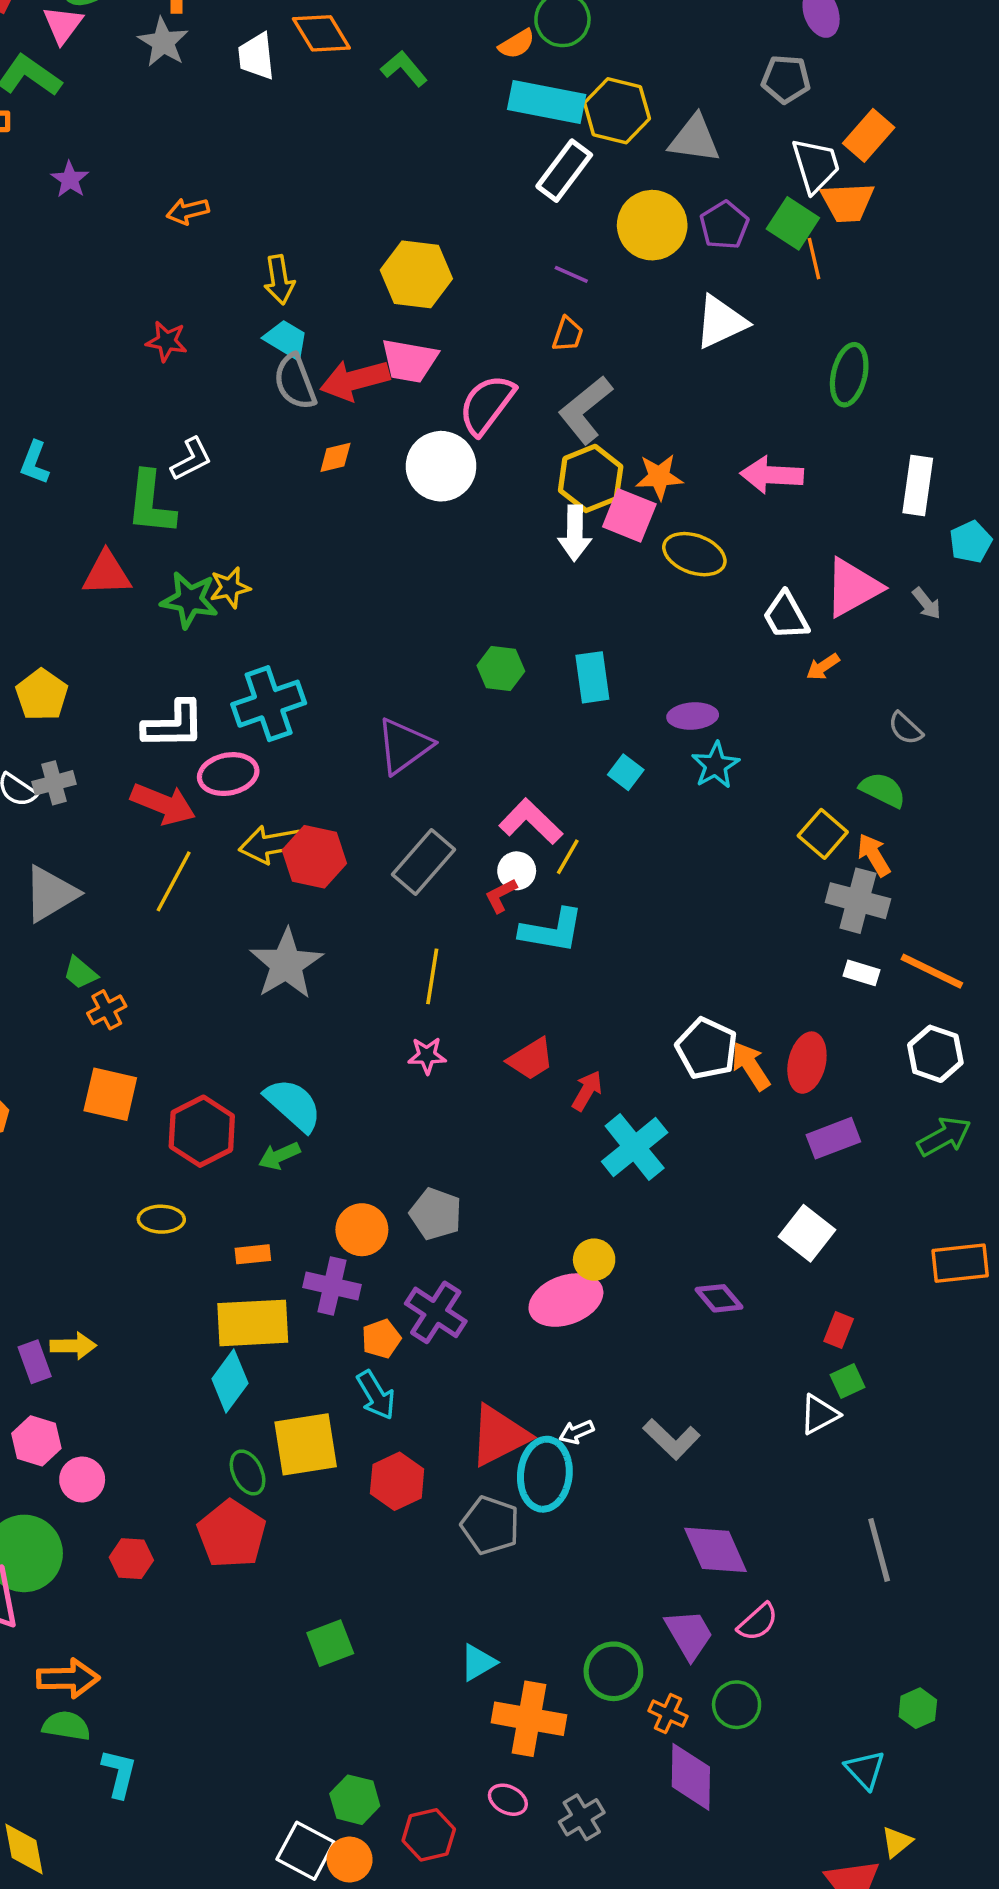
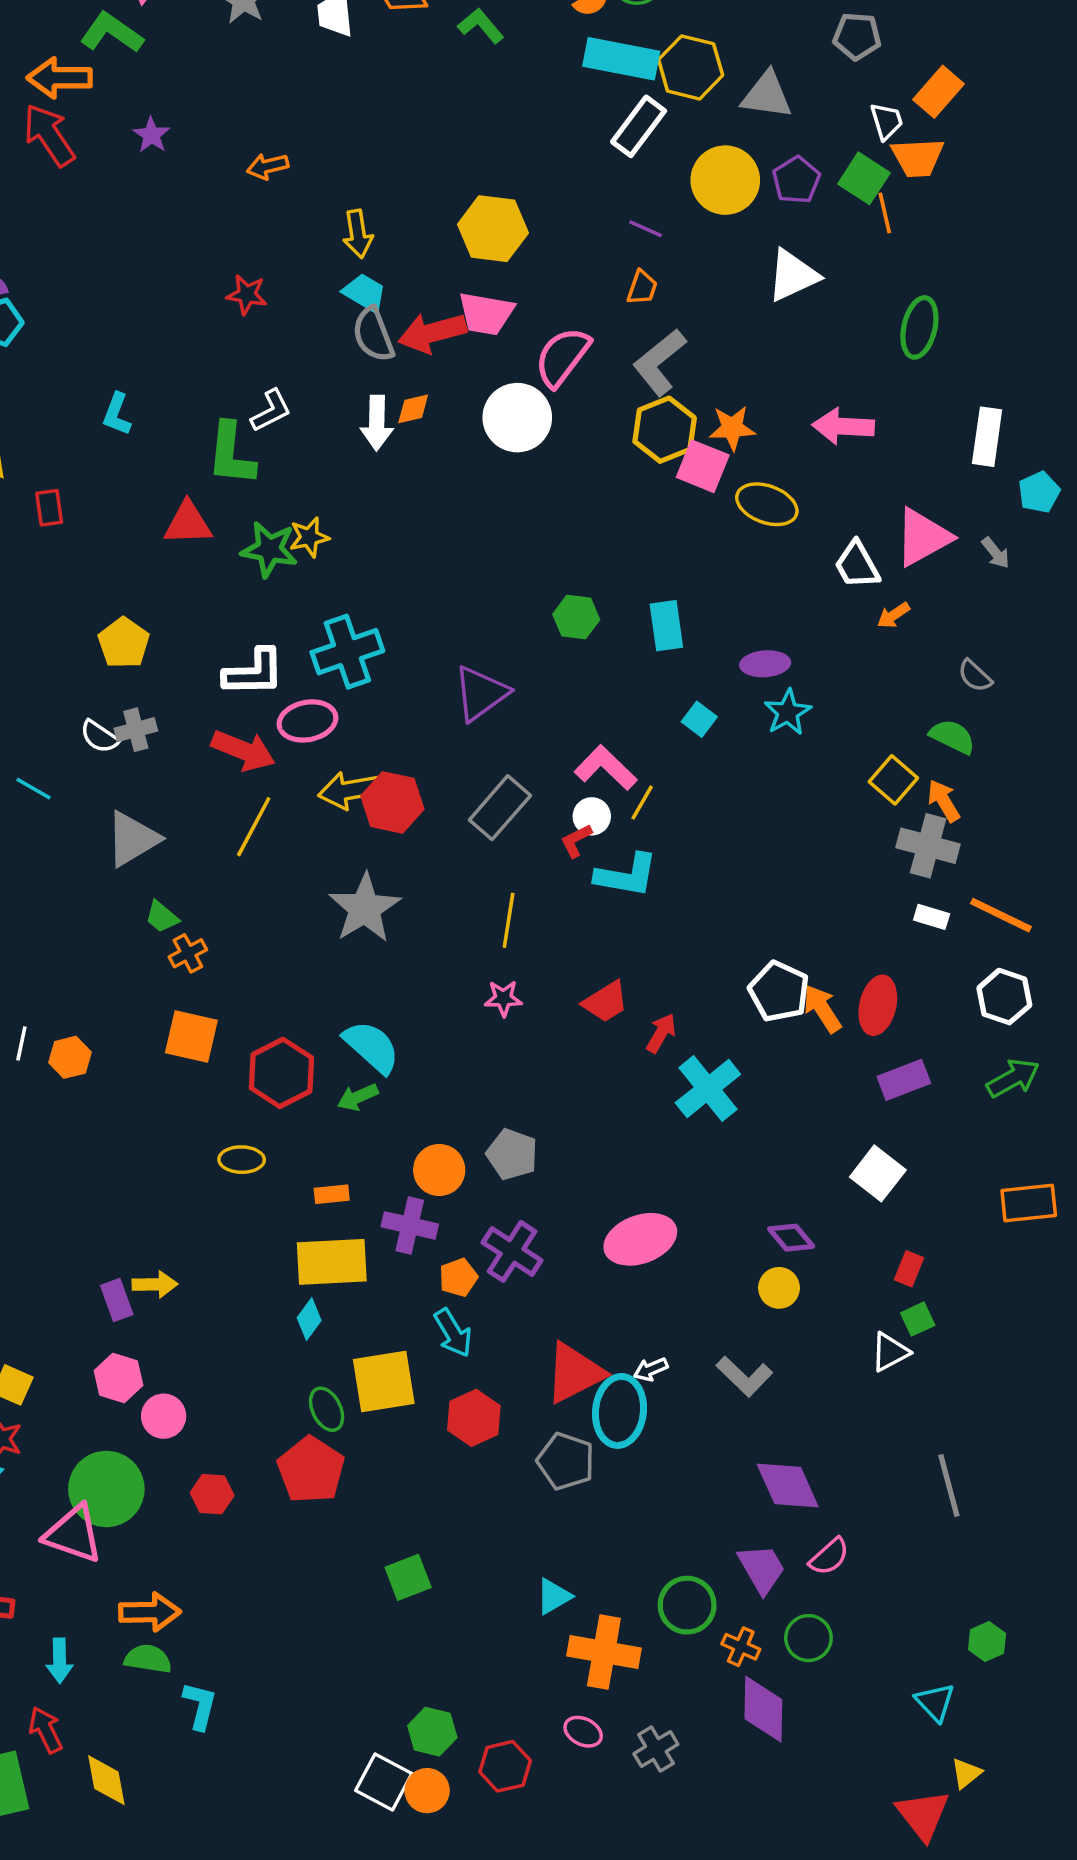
white trapezoid: (816, 165) -> (886, 121), size x0.7
white arrow: (575, 533) -> (377, 423), moved
yellow circle: (594, 1260) -> (779, 1288), moved
cyan diamond: (230, 1381) -> (309, 1319), size x0.7

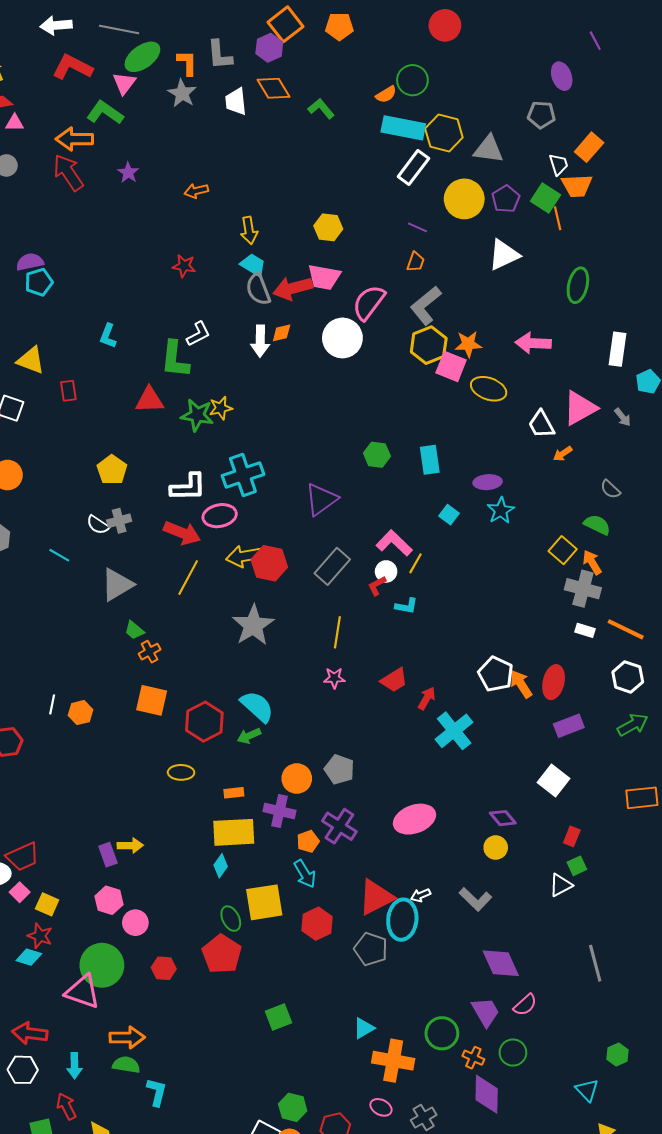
yellow hexagon: (493, 229) -> (328, 227), size x0.7
cyan L-shape: (626, 875) -> (406, 606), size x0.6

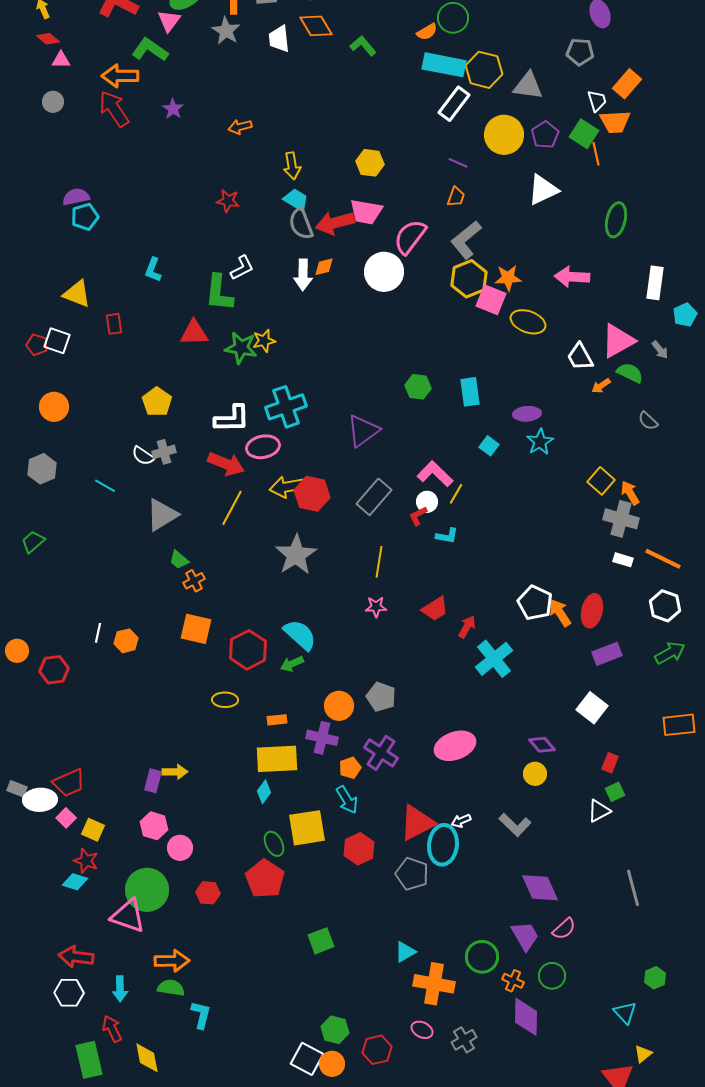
green semicircle: (597, 525) -> (630, 373), moved
purple rectangle: (108, 855) -> (153, 781), turned 35

